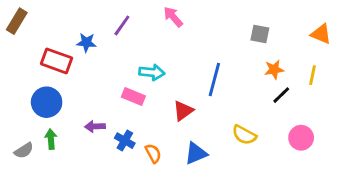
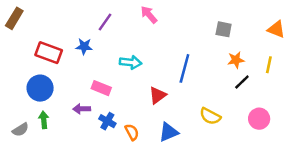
blue star: (86, 42) -> (84, 46), moved
pink rectangle: (133, 97) -> (101, 88), moved

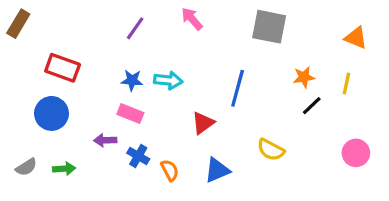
gray square: (224, 29) -> (269, 27), moved, size x1.6
blue star: (84, 46) -> (132, 80), moved
pink circle: (259, 119) -> (356, 153), moved
green arrow: (44, 120) -> (64, 169), moved, turned 91

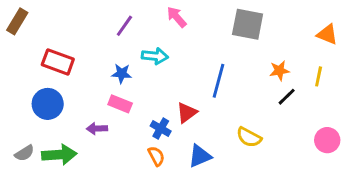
cyan arrow: (168, 80) -> (155, 56), moved
blue cross: (138, 156) -> (161, 129), moved
green arrow: (64, 169) -> (59, 155), size x1.6

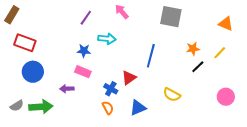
red rectangle: (58, 62) -> (25, 43), moved
yellow line: (319, 76) -> (220, 53), turned 32

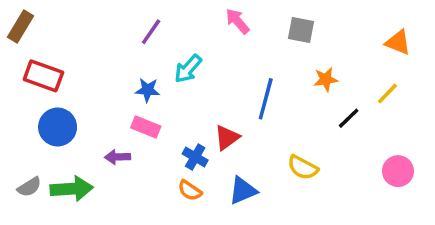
pink arrow: (122, 12) -> (237, 21), moved
gray square: (171, 17) -> (301, 30), size x0.7
cyan arrow: (107, 39) -> (188, 69), turned 126
orange star: (193, 49) -> (326, 79), moved
orange semicircle: (108, 108) -> (190, 190), turned 152

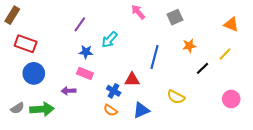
gray square: (301, 30) -> (175, 17), turned -35
purple line: (151, 32) -> (80, 24), moved
red triangle: (227, 138) -> (132, 80), turned 35

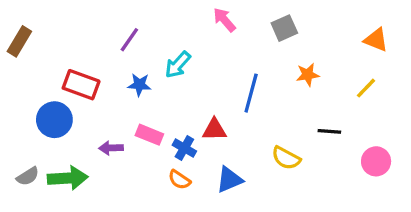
brown rectangle: (12, 15) -> (19, 41), moved
red rectangle: (26, 44) -> (81, 85), moved
black line: (203, 68) -> (329, 131), moved, turned 48
pink rectangle: (85, 73) -> (149, 135), moved

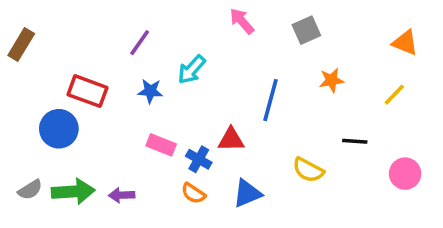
purple arrow: (111, 148) -> (122, 195), moved

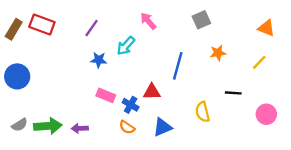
pink arrow: (242, 21) -> (148, 21), moved
red rectangle: (88, 91) -> (42, 24), moved
blue circle: (59, 129) -> (17, 76), moved
yellow semicircle: (308, 170) -> (203, 112), turned 48

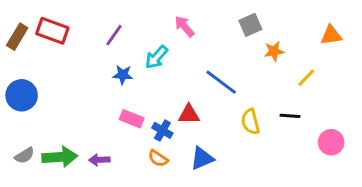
orange triangle: (266, 28) -> (331, 35), turned -30
orange star: (218, 53) -> (274, 51), moved
yellow line: (259, 62) -> (306, 78), moved
blue line: (178, 66) -> (221, 82), turned -68
yellow semicircle: (203, 112) -> (250, 122), moved

